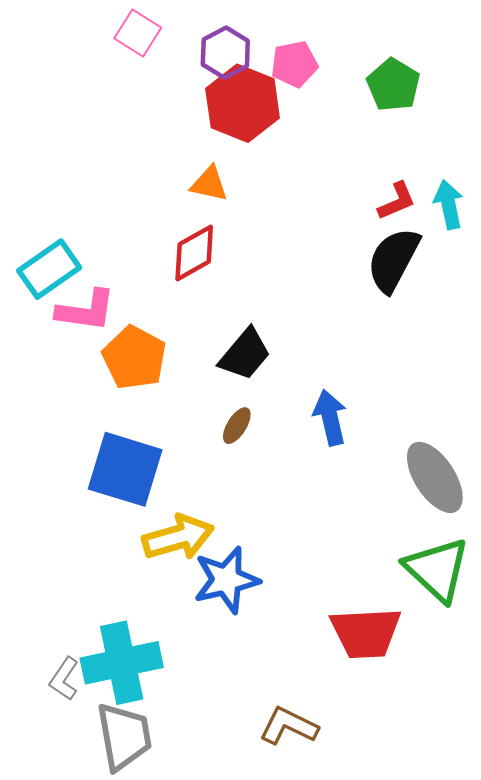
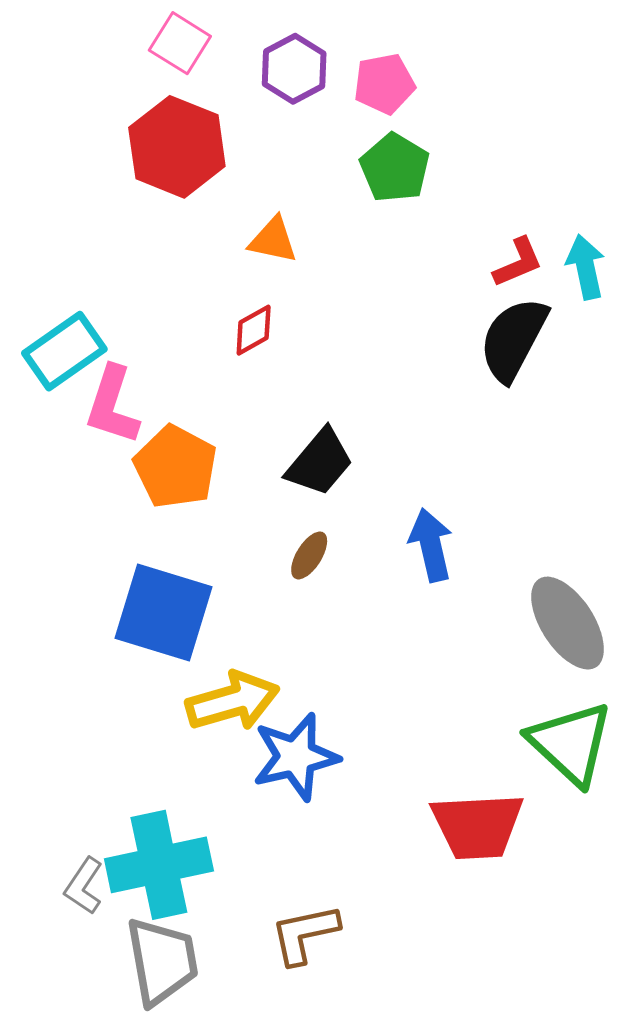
green pentagon: (393, 85) -> (395, 168), moved
red hexagon: (243, 103) -> (177, 147), moved
red diamond: (194, 253) -> (254, 330), size x0.7
pink L-shape: (86, 310) -> (112, 405), turned 100
brown L-shape: (289, 726) -> (305, 934), moved, turned -38

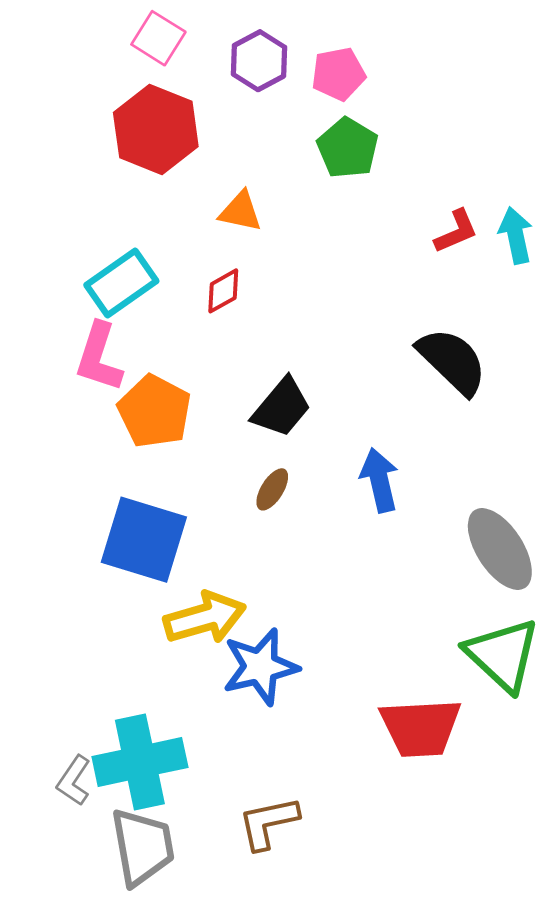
black semicircle: (513, 339) -> (452, 361), moved, turned 106
cyan rectangle: (64, 351) -> (121, 283), moved

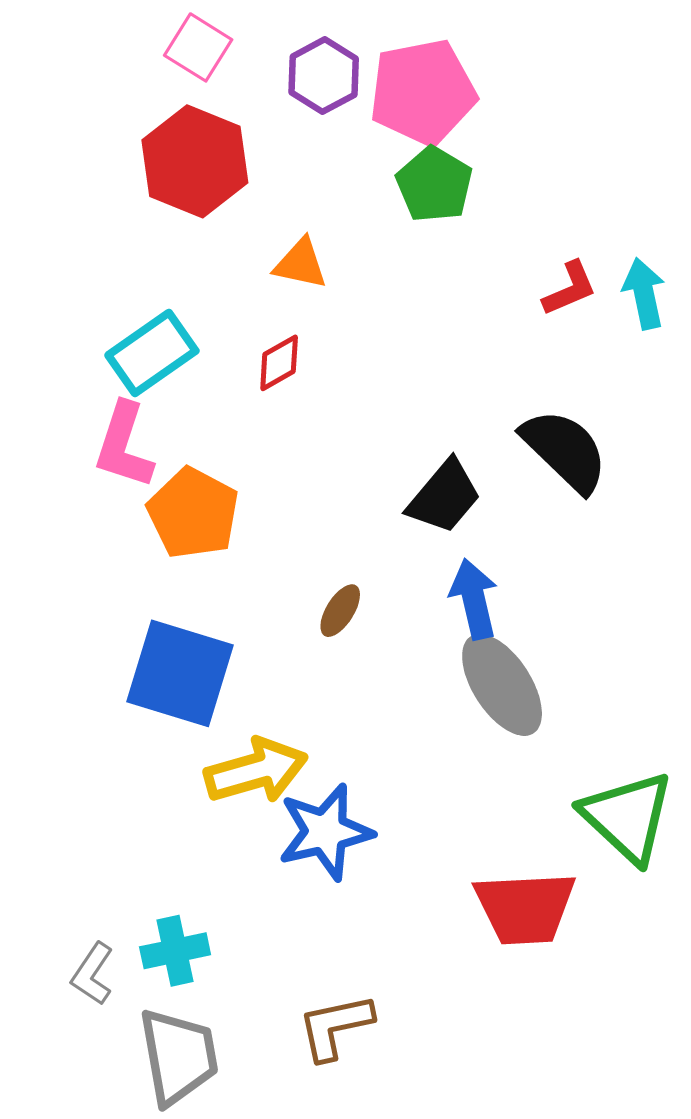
pink pentagon: (338, 74) -> (423, 92), size x1.6
black trapezoid: (282, 407) -> (444, 497), moved
gray ellipse: (500, 549) -> (502, 685), moved
cyan cross: (140, 762) -> (175, 951), size x0.6

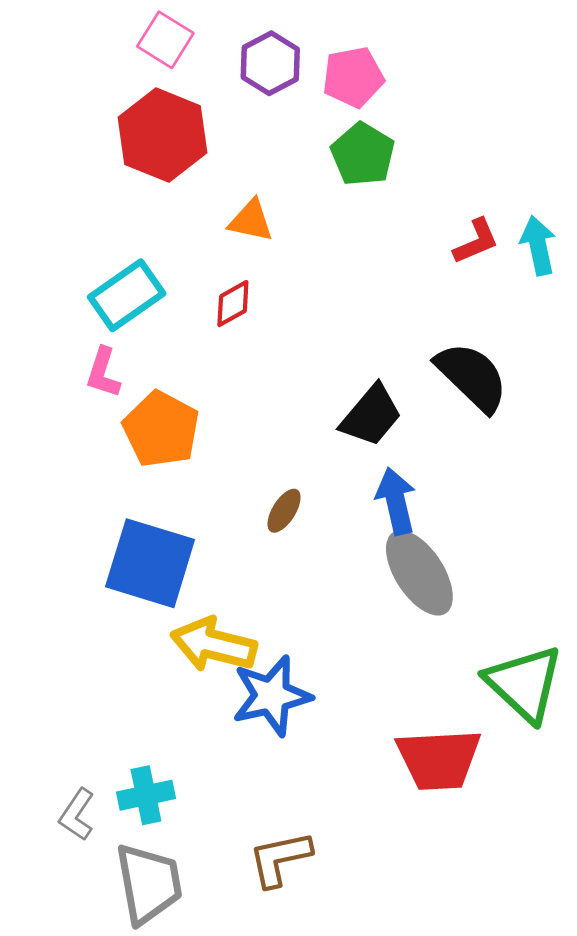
pink pentagon: (423, 92) -> (353, 77), size x0.7
pink L-shape: (124, 445) -> (103, 373), size x0.7
yellow arrow: (256, 771) -> (214, 645), turned -150

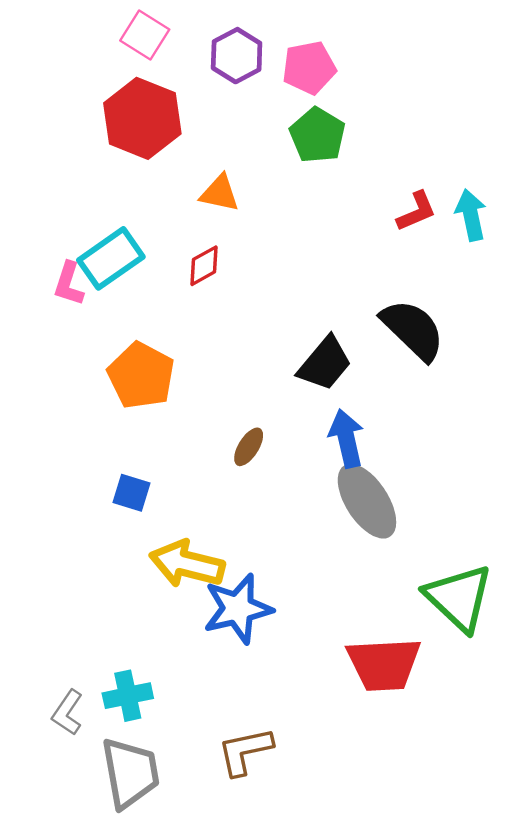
pink L-shape: (103, 373) -> (69, 284), moved
blue square: (150, 563) -> (131, 493), size x0.5

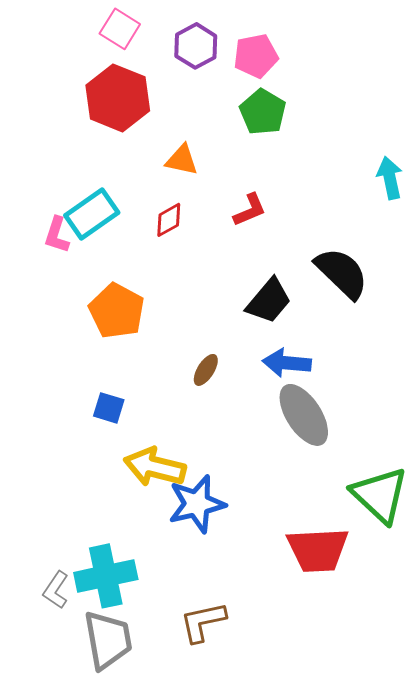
red L-shape: (416, 211) -> (250, 210), moved
blue arrow: (346, 438) -> (287, 363), turned -72
cyan cross: (128, 696) -> (106, 576), size x1.5

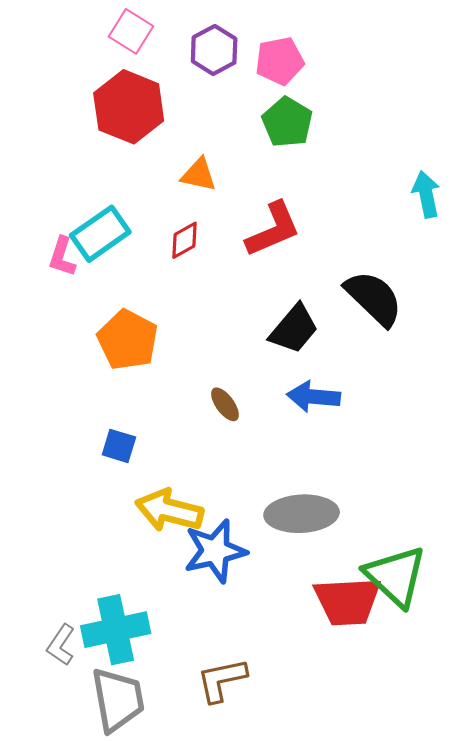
red L-shape: (250, 210) -> (273, 229), size x1.5
brown ellipse: (206, 370) -> (225, 404), turned -68
gray ellipse: (304, 415) -> (302, 514), moved, turned -60
green triangle: (380, 495) -> (396, 576), moved

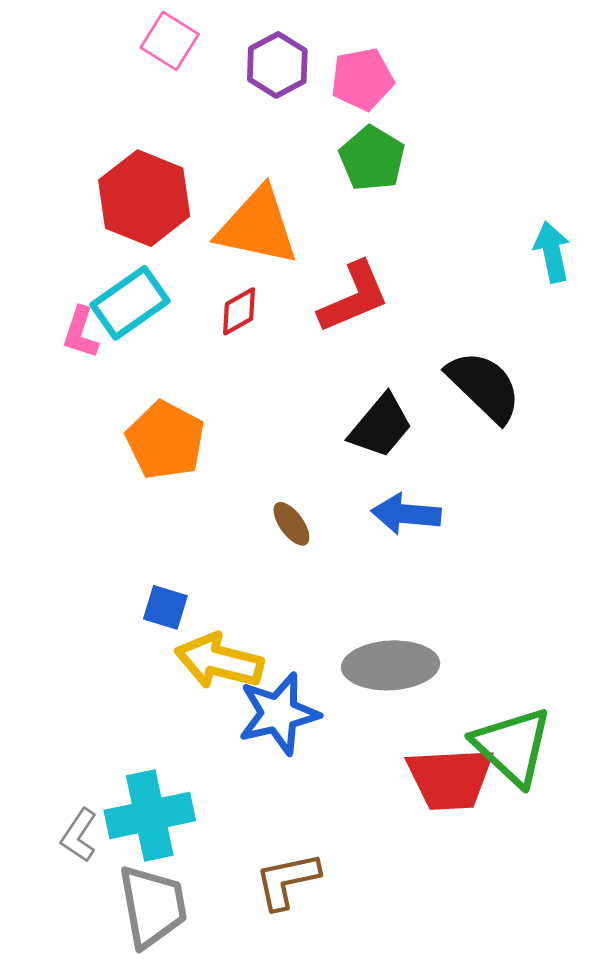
red hexagon: (129, 107) -> (144, 198), moved
orange triangle: (199, 175) -> (257, 226), size x1.8
blue square: (119, 446) -> (165, 607), moved

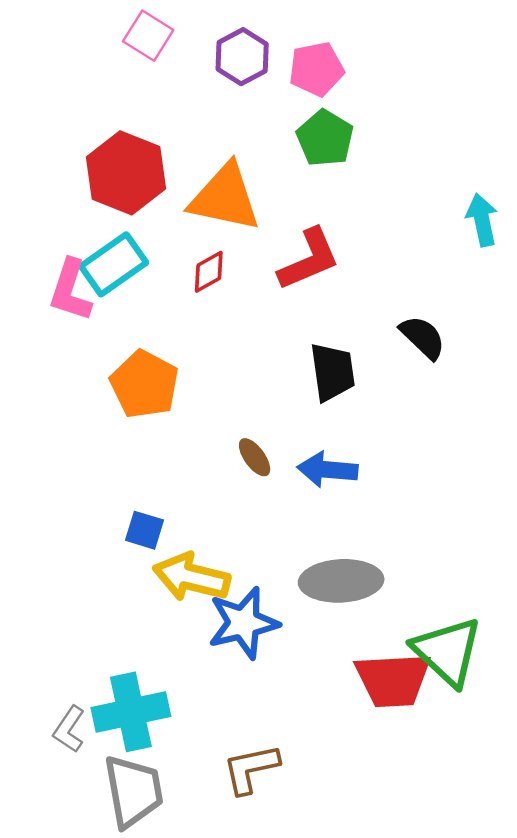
pink L-shape: (80, 333) -> (70, 290), size x1.4
black semicircle: (484, 386) -> (423, 337), size x0.7
black trapezoid: (381, 426) -> (332, 372), turned -48
blue arrow: (406, 514) -> (327, 470), moved

